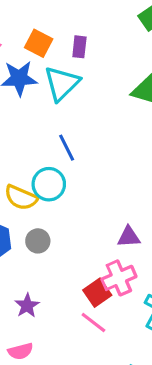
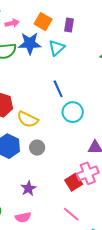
cyan triangle: (62, 83) -> (57, 48), size x0.7
cyan circle: (49, 184) -> (73, 112), moved
pink line: (93, 323) -> (71, 214), moved

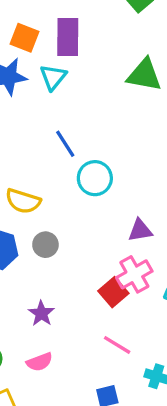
purple rectangle: (69, 25) -> (68, 37), size x1.6

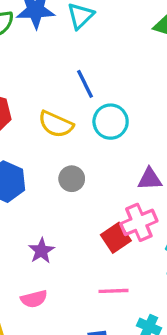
yellow semicircle: (23, 201) -> (56, 124), moved
gray circle: (45, 245) -> (72, 179), moved
pink line: (117, 345) -> (113, 291), turned -40

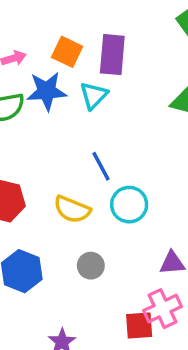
red square: (116, 238) -> (139, 325), turned 32

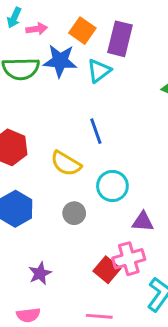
cyan circle: (129, 205) -> (112, 186), moved
red square: (139, 325) -> (107, 270), turned 35

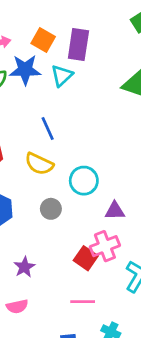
blue line: (96, 131) -> (48, 129), moved

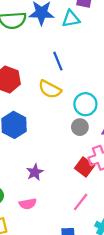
cyan triangle: (62, 76) -> (71, 19), turned 30
gray circle: (51, 209) -> (80, 127), moved
pink line: (83, 302) -> (81, 202), turned -54

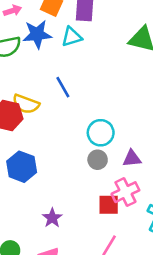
yellow semicircle: (50, 89) -> (26, 104), moved
red square: (85, 167) -> (109, 205), turned -30

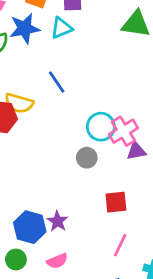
gray circle: (98, 160) -> (87, 158), moved
blue hexagon: (22, 167) -> (30, 227), moved
pink cross: (125, 192) -> (123, 131), moved

